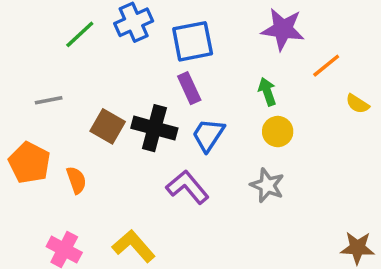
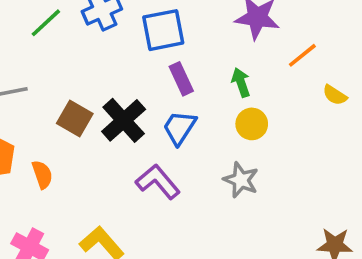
purple rectangle: (189, 88) -> (181, 79), moved
black cross: (154, 128) -> (124, 120), turned 33

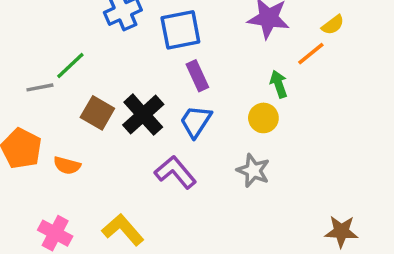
green line: (46, 23) -> (70, 65), moved
green arrow: (241, 82) -> (279, 84), moved
yellow semicircle: (335, 95) -> (333, 25), moved, turned -70
orange semicircle: (42, 175) -> (67, 165), turned 124

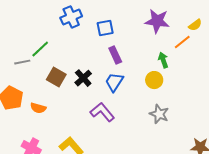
blue square: (180, 30) -> (105, 28), size x0.7
black cross: (143, 115) -> (83, 78), size x0.7
gray star: (253, 170) -> (159, 114), moved

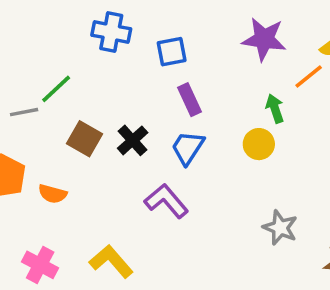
blue cross: (71, 17) -> (111, 32), turned 35
gray star: (159, 114) -> (280, 228), moved

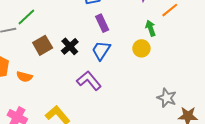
brown square: (85, 139) -> (43, 45), turned 30
gray star: (280, 228) -> (167, 98), moved

